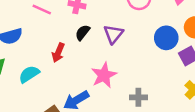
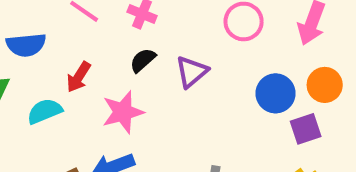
red arrow: (58, 53) -> (79, 77), moved
pink star: (104, 75) -> (123, 112), moved

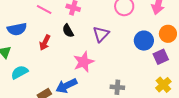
black semicircle: (143, 60) -> (68, 31), moved, turned -72
cyan semicircle: (45, 111) -> (20, 72), moved
pink star: (123, 112) -> (84, 62), moved

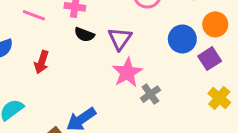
black semicircle: (68, 31) -> (84, 35), moved, turned -32
pink star: (84, 62) -> (127, 72), moved
gray cross: (117, 87) -> (150, 94), moved, turned -32

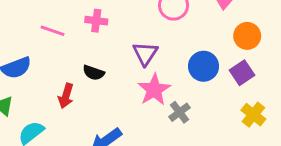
black semicircle: (84, 35) -> (94, 73), moved
blue circle: (182, 39) -> (204, 66), moved
red arrow: (42, 62) -> (66, 96), moved

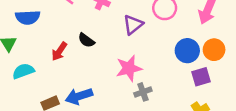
purple triangle: (145, 54) -> (133, 25), moved
blue circle: (204, 66) -> (187, 51), moved

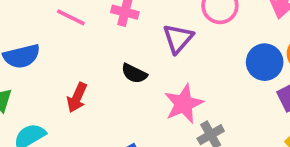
black semicircle: (86, 40) -> (134, 73), moved

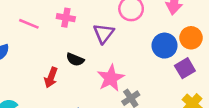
red arrow: (77, 98) -> (51, 77), moved

